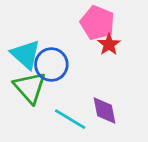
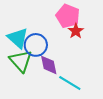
purple diamond: (105, 110) -> (49, 65), moved
cyan line: (70, 119) -> (70, 83), moved

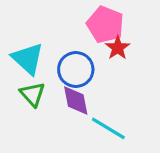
blue circle: (36, 45) -> (76, 69), moved
green triangle: (21, 61) -> (32, 94), size x0.7

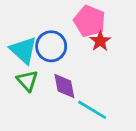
blue circle: (76, 69) -> (51, 46), moved

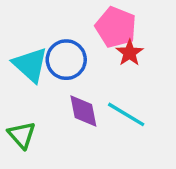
green triangle: (27, 81) -> (22, 135), moved
cyan line: (92, 110) -> (126, 114), moved

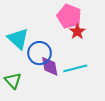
blue circle: (66, 60) -> (40, 53), moved
cyan line: (126, 114) -> (75, 68), turned -45

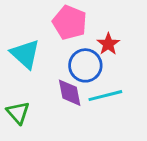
pink pentagon: (69, 16) -> (70, 23), moved
blue circle: (40, 53) -> (85, 65), moved

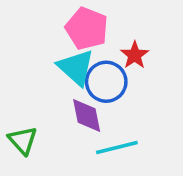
cyan triangle: (25, 54) -> (76, 68), moved
cyan line: (105, 96) -> (117, 147), moved

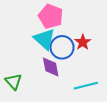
red star: (135, 55) -> (83, 42), moved
cyan line: (117, 147) -> (86, 86), moved

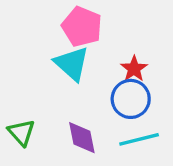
blue circle: (62, 47) -> (131, 99), moved
purple diamond: (51, 67) -> (82, 138), moved

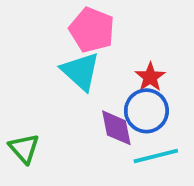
purple diamond: (82, 138) -> (116, 128), moved

